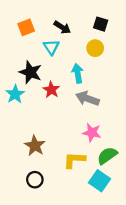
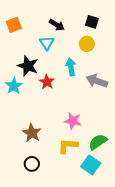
orange square: (26, 27) -> (14, 25), moved
gray arrow: (87, 99) -> (97, 81), moved
pink star: (92, 133) -> (73, 121), moved

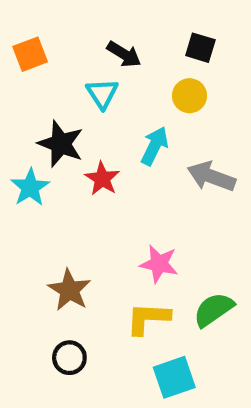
cyan arrow: (71, 67) -> (155, 146), turned 36
cyan square: (91, 165) -> (174, 377), moved, turned 36

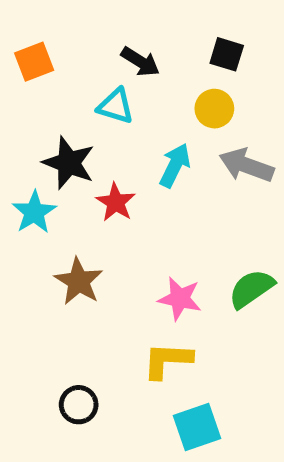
cyan triangle: (102, 94) -> (116, 106), turned -40
gray arrow: (211, 176) -> (246, 165), moved
brown star: (69, 290) -> (79, 281), moved
green semicircle: (214, 310) -> (251, 289), moved

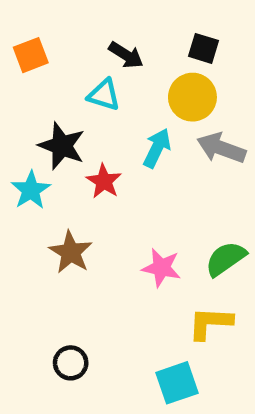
yellow circle: (214, 109) -> (192, 97), size x1.4
yellow L-shape: (167, 360) -> (210, 323), moved

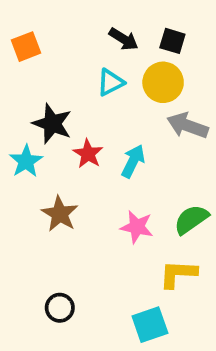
black arrow: (126, 55) -> (124, 39), moved
cyan triangle: (104, 95) -> (110, 82), moved, turned -44
cyan arrow: (157, 148) -> (133, 161), moved

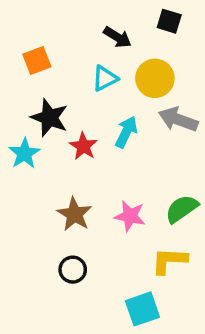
black square: (172, 41) -> (169, 21), moved
orange square: (26, 47) -> (37, 60), moved
cyan arrow: (133, 161) -> (126, 132), moved
brown star: (60, 214) -> (74, 214), moved
black circle: (60, 308) -> (73, 270), moved

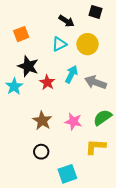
gray arrow: (178, 119) -> (96, 82), moved
cyan square: (142, 309) -> (67, 174), moved

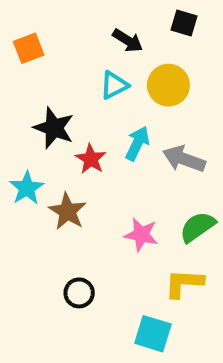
orange square: (21, 34) -> (29, 48), moved
cyan star: (14, 86) -> (27, 188), moved
brown star: (42, 121) -> (67, 211), moved
cyan square: (67, 174) -> (153, 334), moved, turned 36

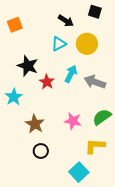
brown star: (67, 211) -> (35, 124), moved
cyan square: (153, 334) -> (79, 172), turned 30

